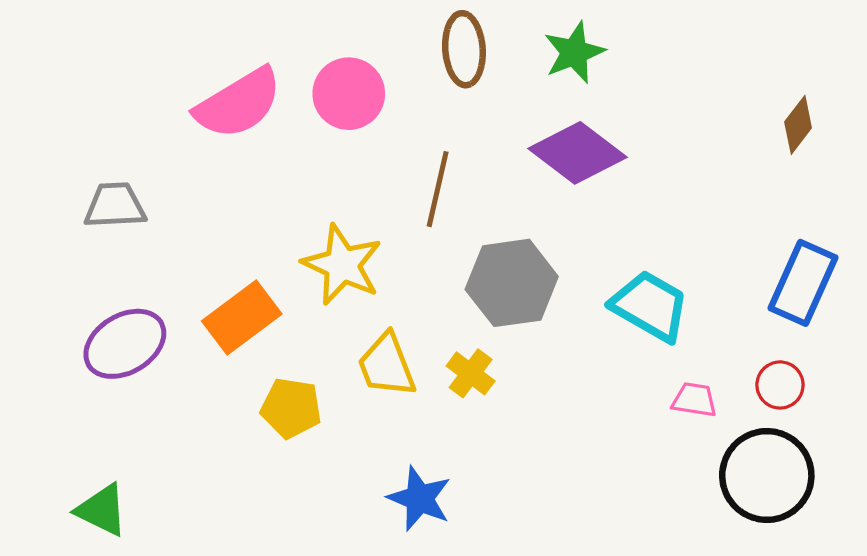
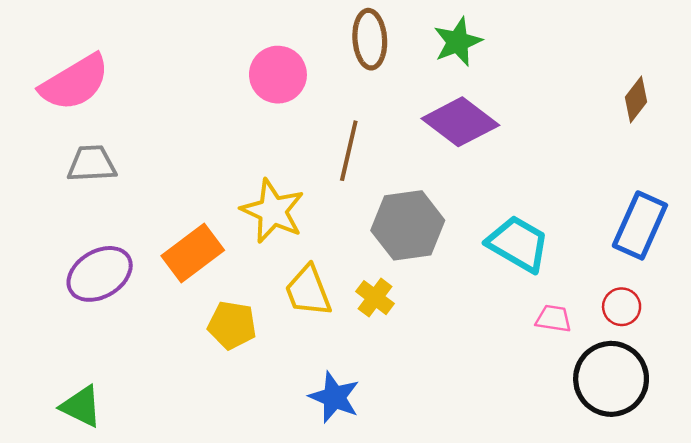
pink semicircle: (238, 104) -> (75, 82), moved

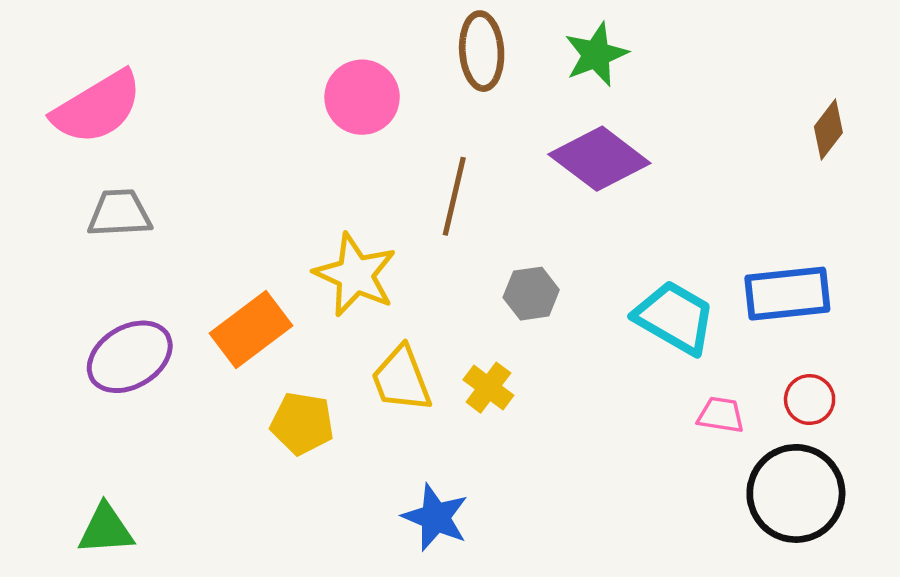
gray hexagon: (408, 225) -> (531, 294), size x0.6
blue rectangle: (640, 225) -> (787, 294), moved, turned 60
green triangle: (81, 406) -> (106, 529), turned -30

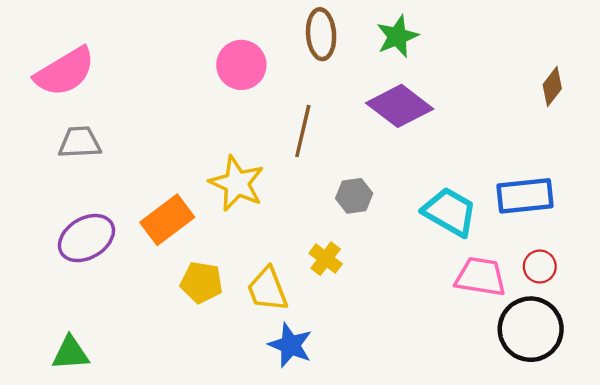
yellow trapezoid: (401, 379) -> (268, 289), moved
pink trapezoid: (721, 415) -> (481, 277), size x1.6

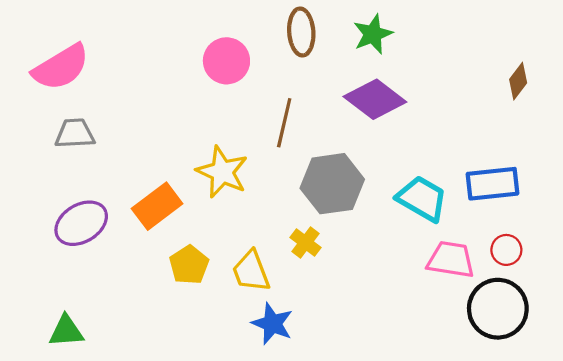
gray hexagon: (354, 196) -> (332, 184), size x1.8
yellow pentagon: (201, 282) -> (189, 265), turned 30

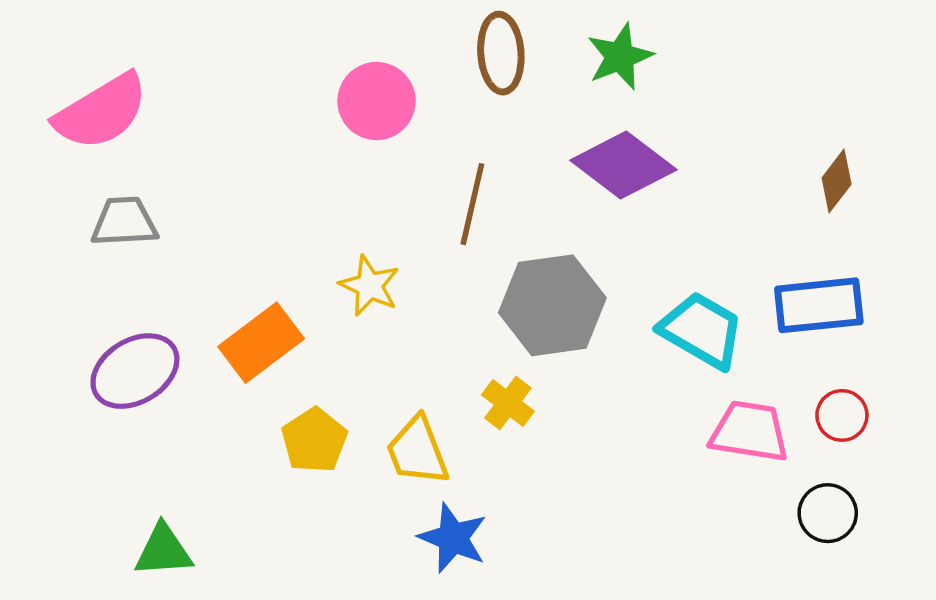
brown diamond: (518, 81) -> (837, 181), moved
yellow star: (222, 172) -> (369, 286), size x0.7
black circle: (498, 309) -> (828, 513), size x0.6
green triangle: (66, 331) -> (163, 550), moved

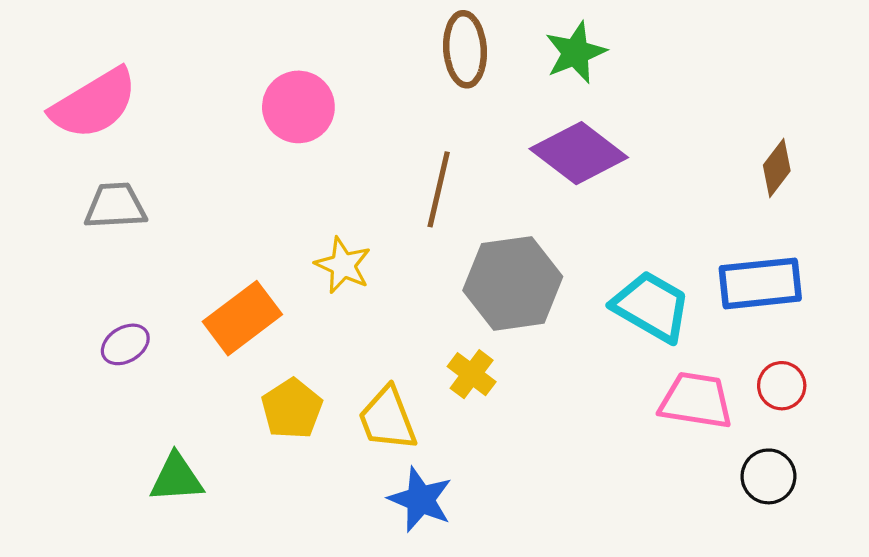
pink circle: (377, 101) -> (298, 107), moved
purple ellipse: (135, 371) -> (125, 344), size x0.6
green triangle: (163, 550) -> (176, 478), moved

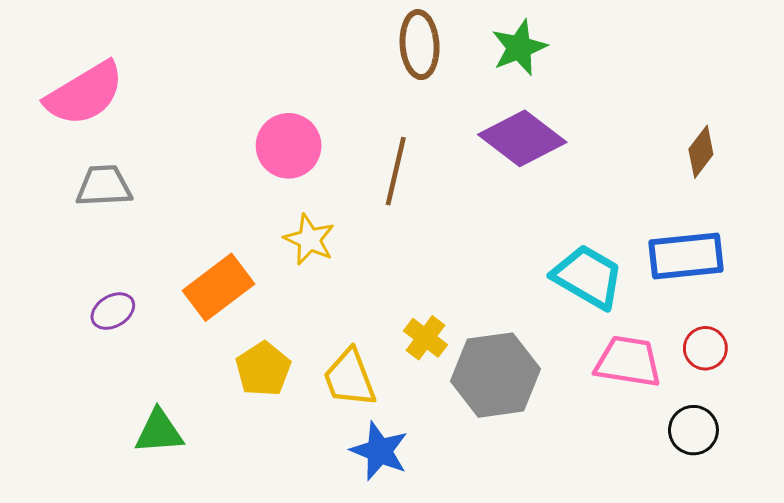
pink circle: (298, 107) -> (289, 146), moved
gray hexagon: (513, 283) -> (495, 375), moved

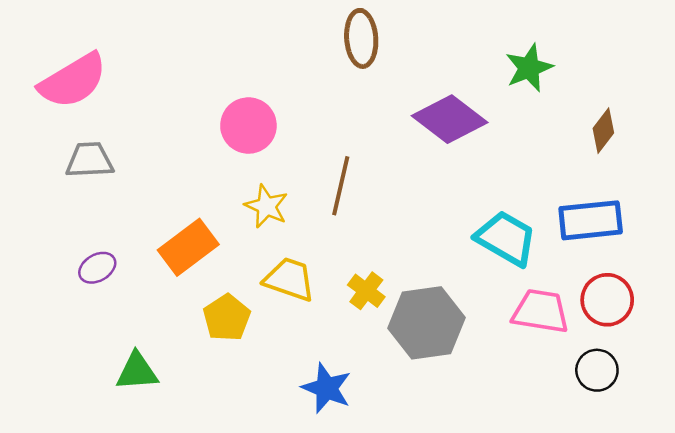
green star: (519, 48) -> (529, 68), moved
brown line: (396, 171) -> (341, 186), moved
red circle: (705, 348) -> (607, 300), size x1.4
yellow trapezoid: (350, 378) -> (289, 279), moved, turned 130

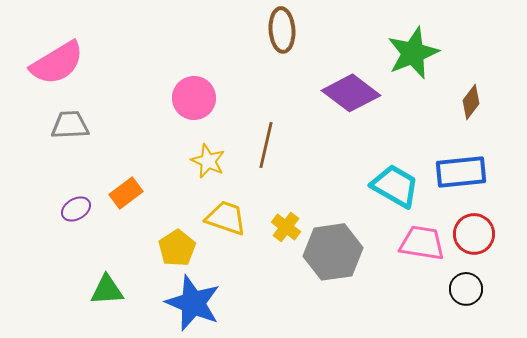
green star: (529, 68) -> (413, 53), size x1.4
orange rectangle: (188, 247) -> (126, 193), moved, size x0.7
blue star: (327, 388) -> (193, 303), moved, size x1.4

